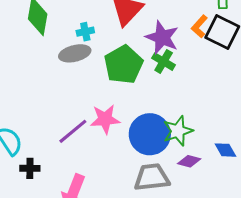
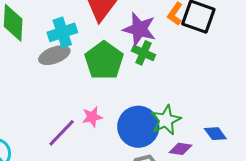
cyan cross: (85, 32) -> (62, 32), size x1.6
pink star: (105, 119) -> (92, 117), size x0.7

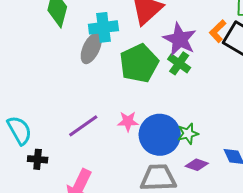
gray ellipse: (54, 55) -> (91, 48), turned -56
pink star: (92, 117) -> (128, 121), moved
green star: (166, 120) -> (188, 134), size x0.7

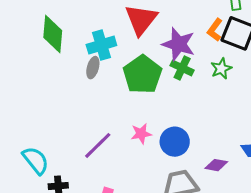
gray ellipse: (91, 48) -> (93, 68), size x0.7
green star: (188, 134) -> (221, 69), moved
blue circle: (160, 135) -> (175, 142), size x0.7

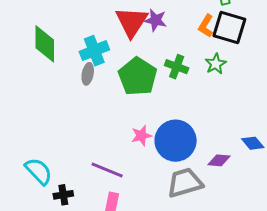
purple star: (179, 44) -> (156, 20), moved, size x0.7
blue circle: (175, 142) -> (176, 141), size x1.4
purple line: (98, 145) -> (107, 170), moved, turned 72

